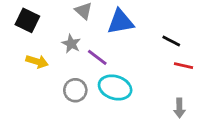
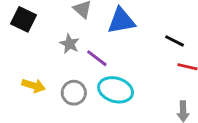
yellow arrow: (37, 61) -> (34, 86), moved

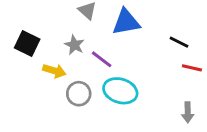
black square: (23, 19) -> (27, 44), moved
yellow arrow: (34, 86) -> (54, 71), moved

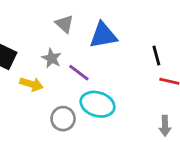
black line: (179, 42) -> (156, 55), turned 48
gray circle: (79, 94) -> (63, 119), moved

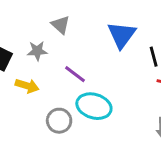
blue triangle: (103, 35) -> (122, 35), moved, turned -44
gray star: (52, 58) -> (37, 51), moved, turned -30

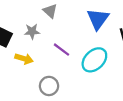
cyan ellipse: (94, 106) -> (94, 60), moved, turned -60

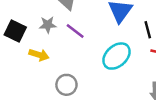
purple line: (62, 50) -> (75, 31), moved

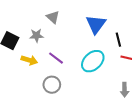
purple line: (75, 31) -> (56, 58), moved

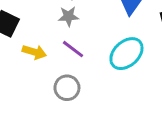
gray star: (36, 36) -> (68, 16), moved

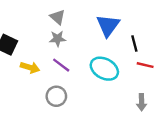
cyan ellipse: (126, 54) -> (104, 69), turned 72

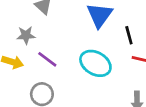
gray star: (58, 39) -> (26, 35), moved

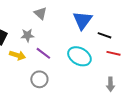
black line: (129, 35) -> (104, 35), turned -56

